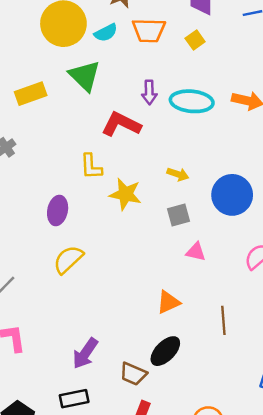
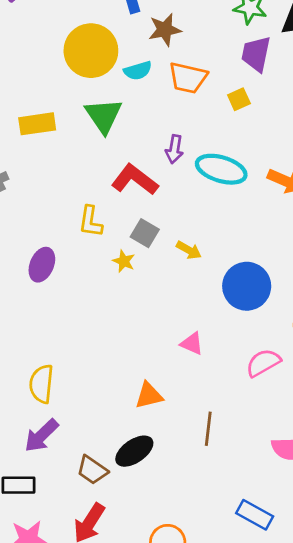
yellow star: (125, 194) -> (124, 261), size x0.6
gray square: (179, 215) -> (145, 233), moved, turned 35
yellow semicircle: (68, 260) -> (41, 384), moved, turned -52

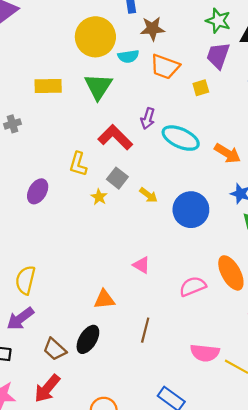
blue circle: (247, 286) -> (191, 210), moved
black ellipse: (134, 451) -> (88, 339), turned -32

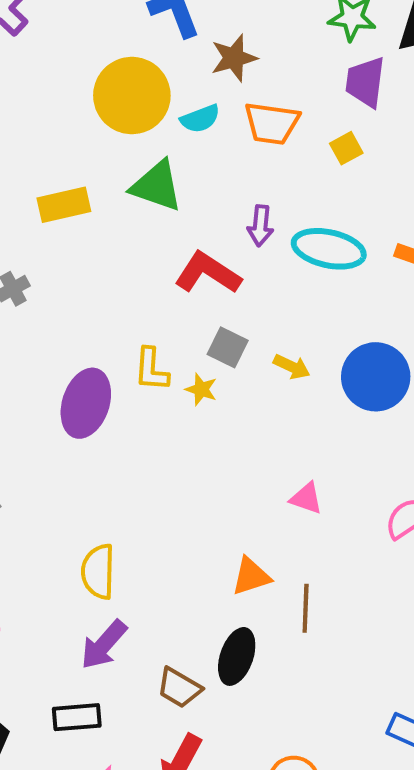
green triangle: (98, 86) -> (157, 186), turned -32
yellow L-shape: (78, 164) -> (151, 369), moved
purple ellipse: (38, 191) -> (86, 403), size x1.4
brown line: (145, 330) -> (306, 608), moved

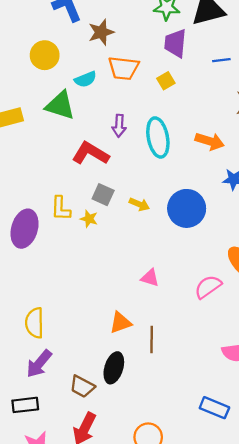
yellow circle: (132, 96) -> (45, 55), size x0.7
cyan semicircle: (200, 119) -> (86, 79), moved
cyan ellipse: (329, 249) -> (158, 137), turned 69

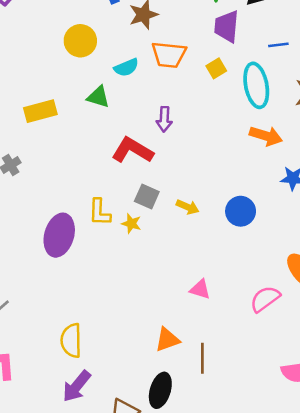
green triangle: (60, 105) -> (98, 97), size x0.7
cyan ellipse: (158, 137) -> (256, 85), moved
blue circle: (187, 208) -> (241, 211), size x0.7

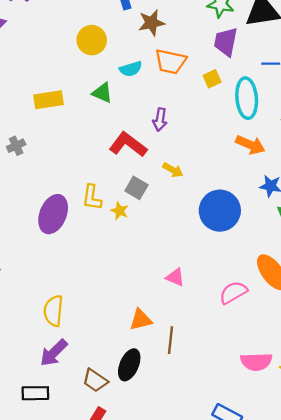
yellow arrow: (188, 207) -> (173, 170), moved
blue circle: (241, 211) -> (220, 211), size x1.5

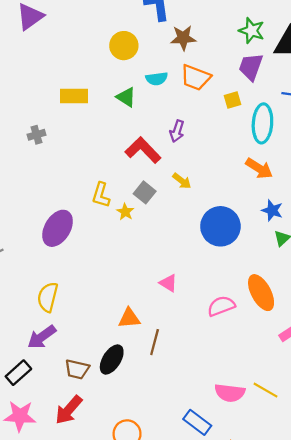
purple ellipse: (53, 214) -> (58, 228), moved
pink semicircle: (256, 362) -> (230, 393), moved
brown trapezoid: (95, 380) -> (77, 369), turned -30
black rectangle: (35, 393) -> (18, 373), turned -50

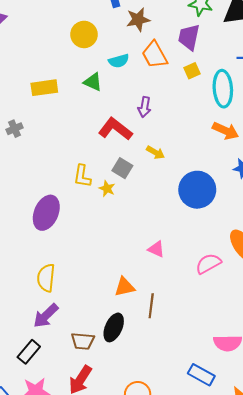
purple trapezoid: (251, 67) -> (189, 37), moved
orange trapezoid: (196, 78) -> (155, 55), turned 48

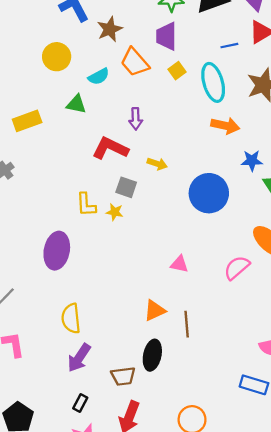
black rectangle: (29, 352) -> (80, 403), moved, size x0.7

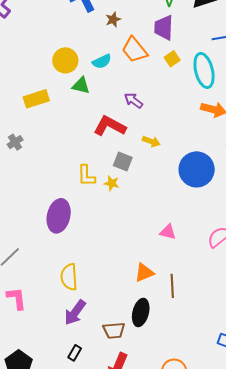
brown star: (110, 29) -> (113, 19), size x0.7
yellow circle: (57, 57) -> (65, 60), moved
purple arrow: (136, 119) -> (133, 100), turned 126

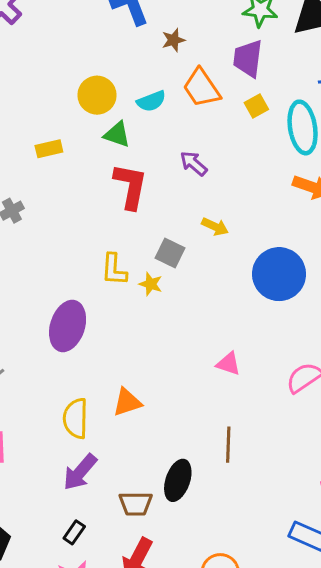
yellow rectangle: (36, 99) -> (49, 149), size x0.7
red L-shape: (110, 126) -> (130, 186), moved, turned 68
orange triangle: (144, 273) -> (127, 402), moved

